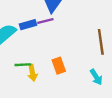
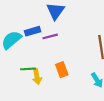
purple line: (45, 21) -> (50, 36), moved

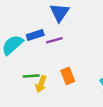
yellow arrow: (37, 77) -> (41, 84), turned 32

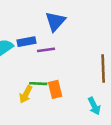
green line: (31, 76) -> (38, 84), moved

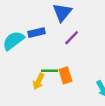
purple line: (46, 50) -> (72, 38), moved, turned -35

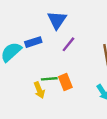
yellow arrow: (38, 81) -> (39, 90), turned -42

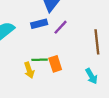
blue rectangle: (33, 42) -> (39, 24), moved

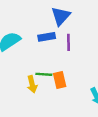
purple line: (60, 27) -> (69, 42), turned -49

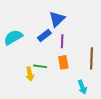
blue rectangle: (47, 37) -> (44, 36), turned -32
orange rectangle: (60, 80) -> (63, 62), moved

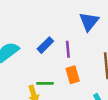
blue triangle: (57, 19) -> (89, 22), moved

